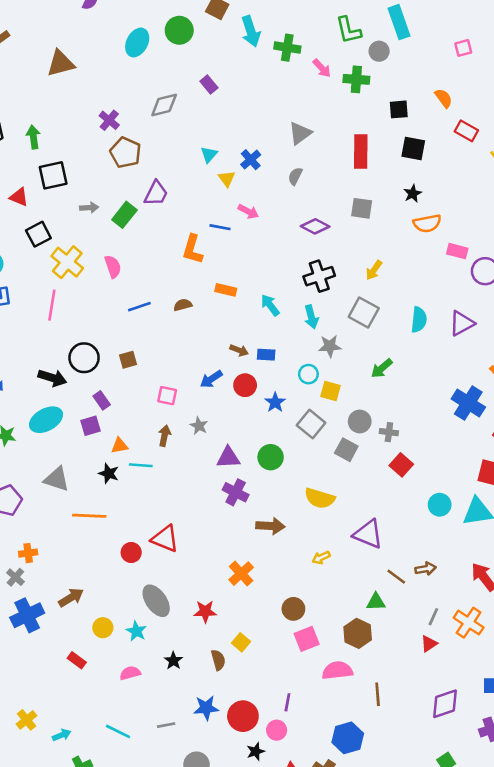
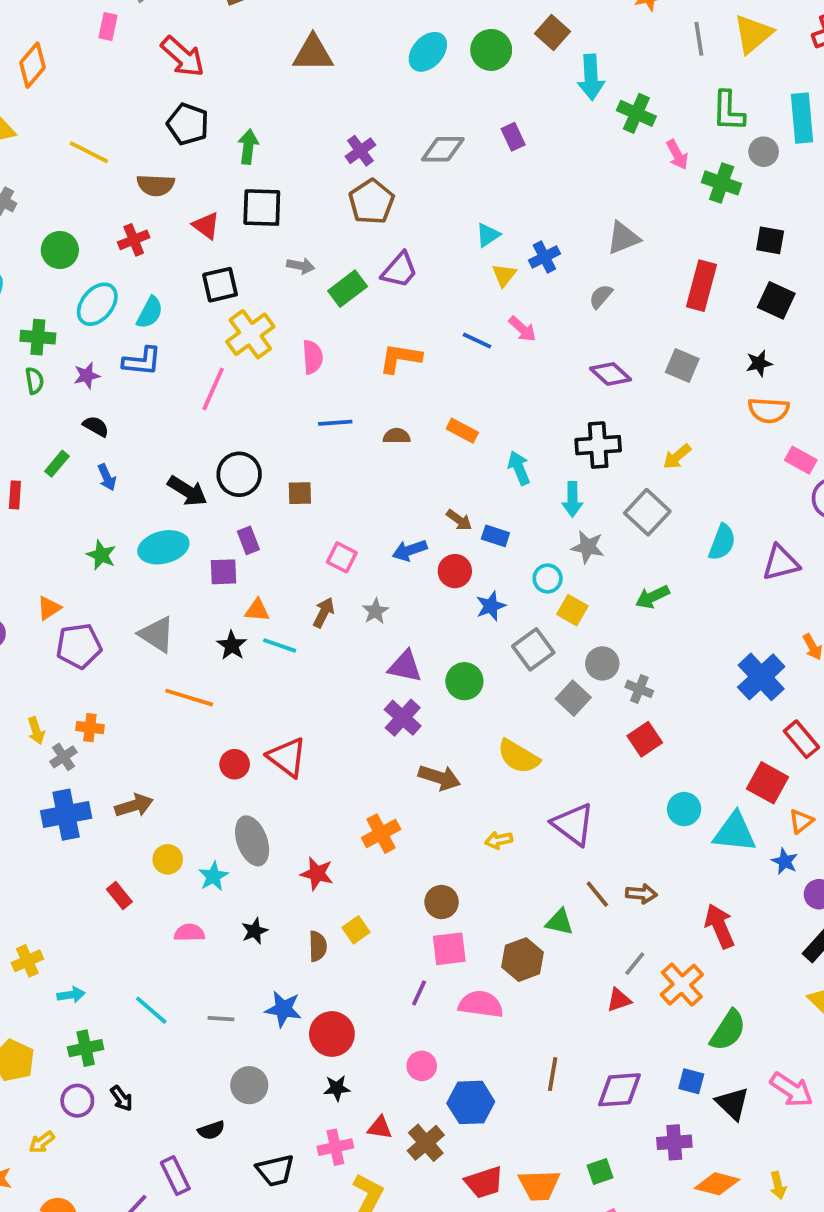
orange L-shape: (193, 249) -> (400, 358), moved, turned 68
brown line: (378, 694) -> (553, 1074), moved
purple line: (287, 702) -> (419, 993), moved
pink circle: (277, 730) -> (422, 1066), moved

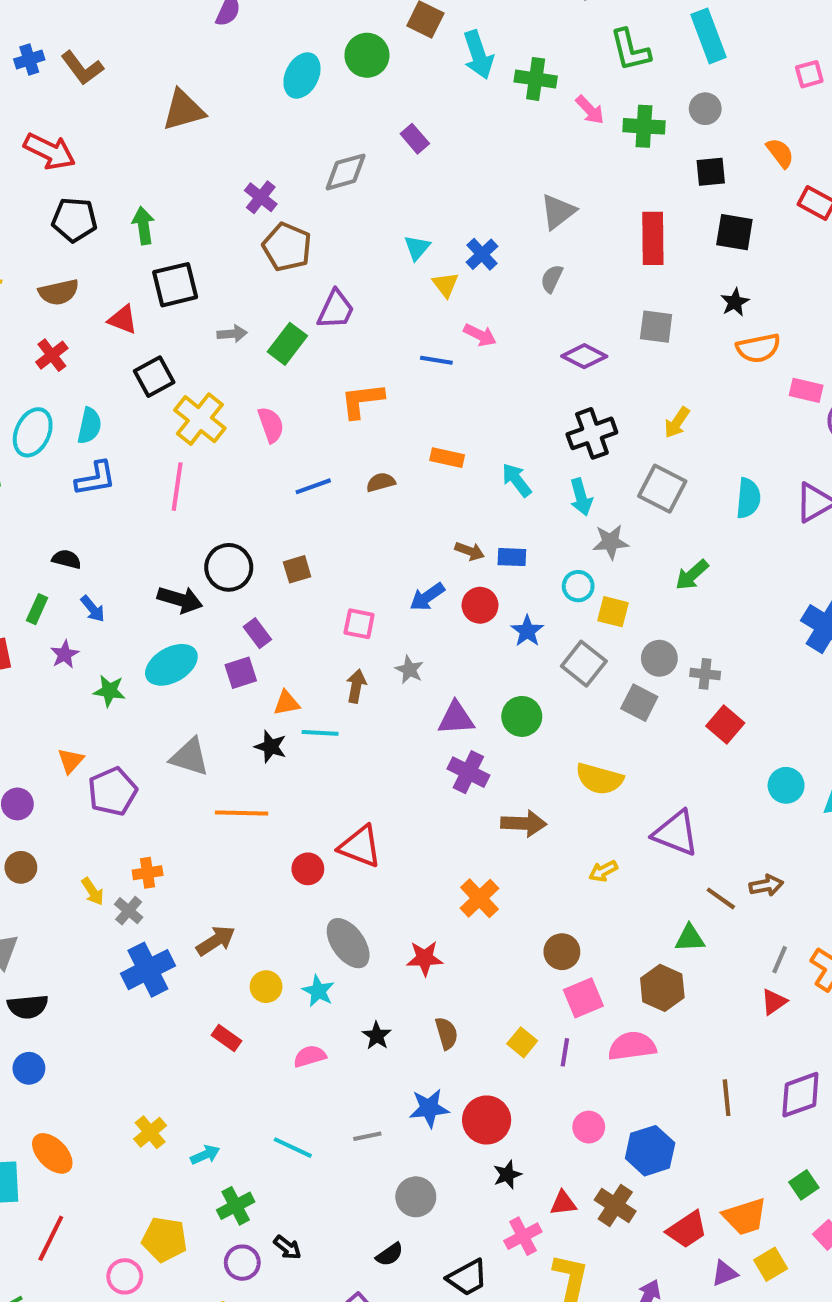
gray circle: (764, 152) -> (705, 109), moved
purple star: (87, 376) -> (65, 654), moved
yellow square: (356, 930) -> (522, 1042), moved

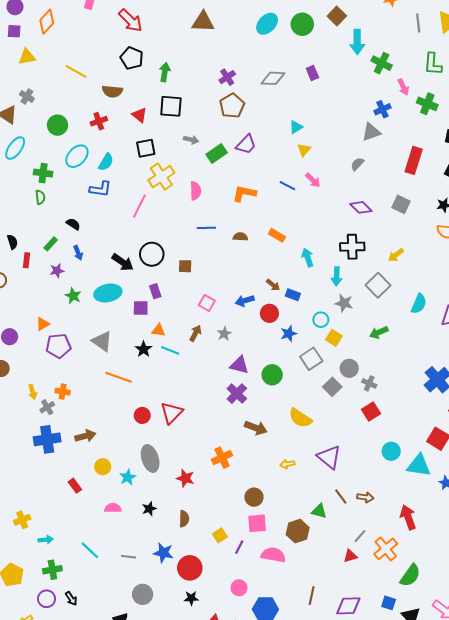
blue cross: (482, 254) -> (382, 109), moved
red triangle: (360, 846) -> (172, 413), turned 35

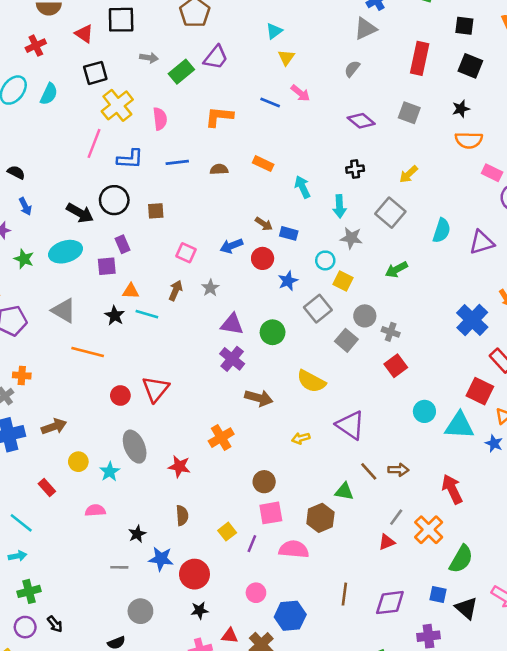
blue L-shape: (100, 189) -> (130, 159), moved
black cross: (352, 247) -> (355, 169), size x0.6
black star: (149, 509) -> (137, 534), moved
cyan line: (90, 550) -> (21, 523), moved

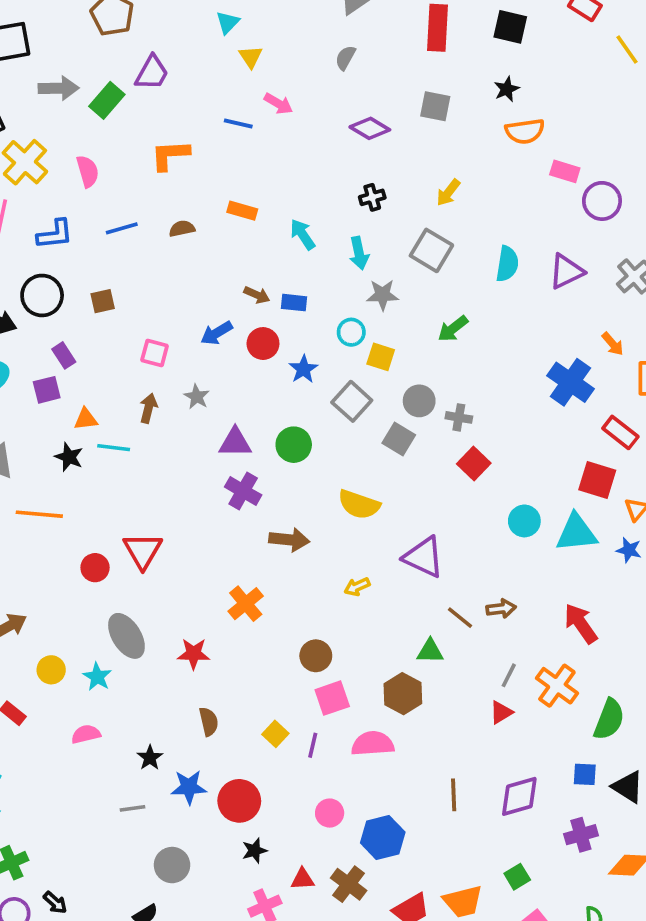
gray arrow: (149, 58) -> (59, 88), size x1.5

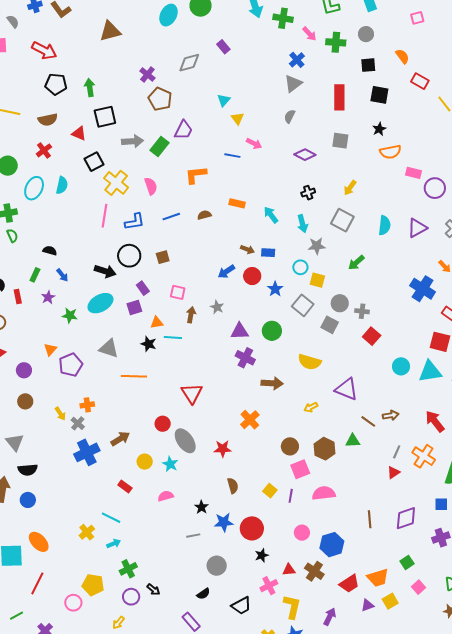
pink square: (155, 353) -> (178, 292), moved
red circle: (95, 568) -> (163, 424), moved
brown hexagon: (403, 694) -> (325, 449), moved

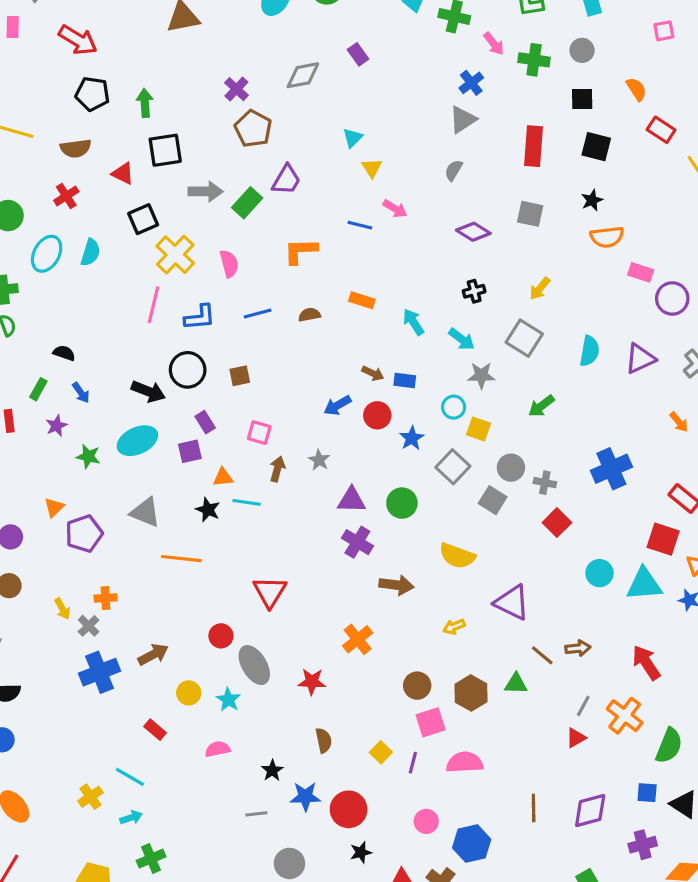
cyan arrow: (302, 224) -> (462, 339), turned -42
blue cross: (423, 289) -> (611, 469), moved, turned 30

